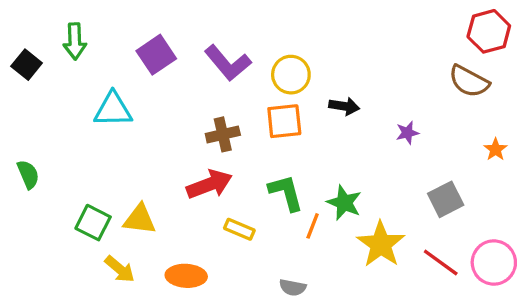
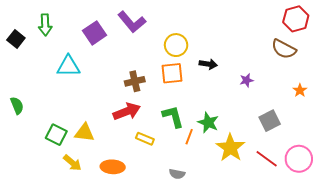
purple L-shape: (228, 63) -> (132, 22), moved

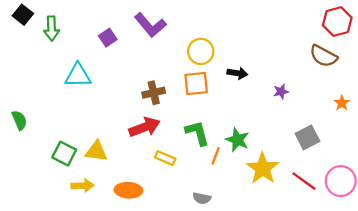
purple square: (95, 33) -> (108, 38), size x0.7
black square: (16, 39) -> (23, 15), moved
yellow arrow: (72, 163) -> (83, 186), turned -42

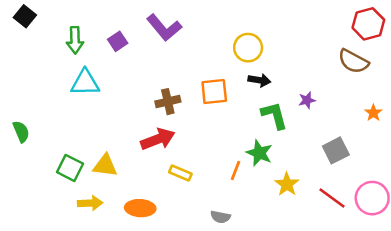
green arrow: (52, 28) -> (75, 40), moved
yellow circle: (201, 51) -> (248, 48), moved
green L-shape: (197, 133) -> (274, 115), moved
yellow star: (263, 168) -> (287, 184), size x0.7

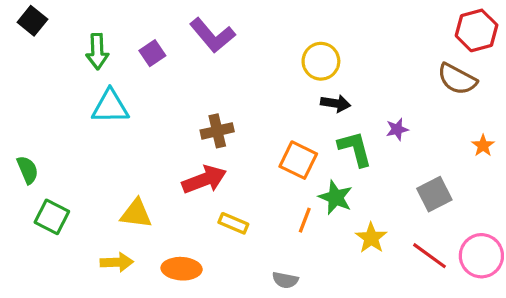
orange square: (214, 91) -> (298, 160), moved, turned 32
green square: (70, 168) -> (52, 217), moved

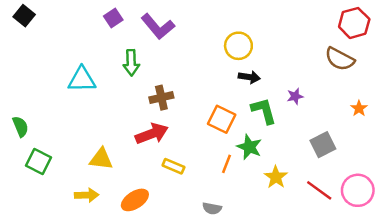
green arrow: (97, 52) -> (131, 63), moved
purple square: (152, 53) -> (113, 18), moved
orange ellipse: (182, 269) -> (135, 200), turned -36

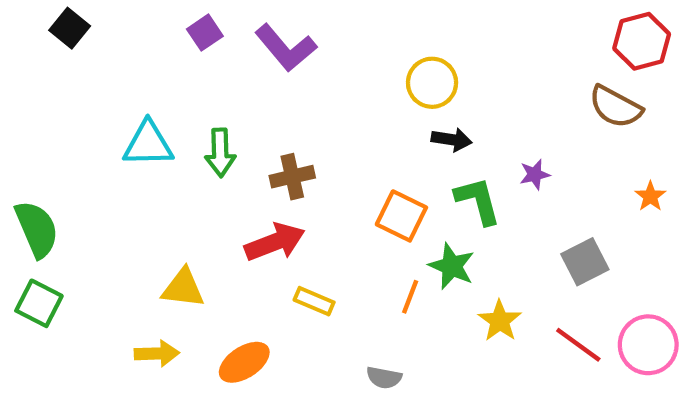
black square: (24, 16) -> (70, 28), moved
green arrow: (131, 63) -> (220, 153), moved
green semicircle: (20, 126) -> (37, 229), size x1.5
green square: (39, 161) -> (39, 303), moved

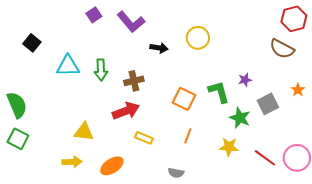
black square: (70, 28) -> (32, 43), moved
black arrow: (452, 140) -> (159, 48), moved
gray square: (585, 262) -> (268, 104), moved
green star: (452, 266) -> (240, 118), moved
yellow star: (500, 321) -> (229, 147), turned -30

